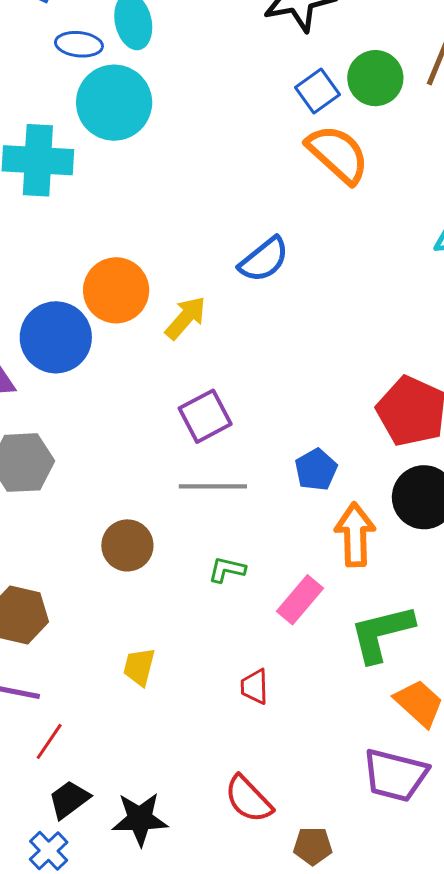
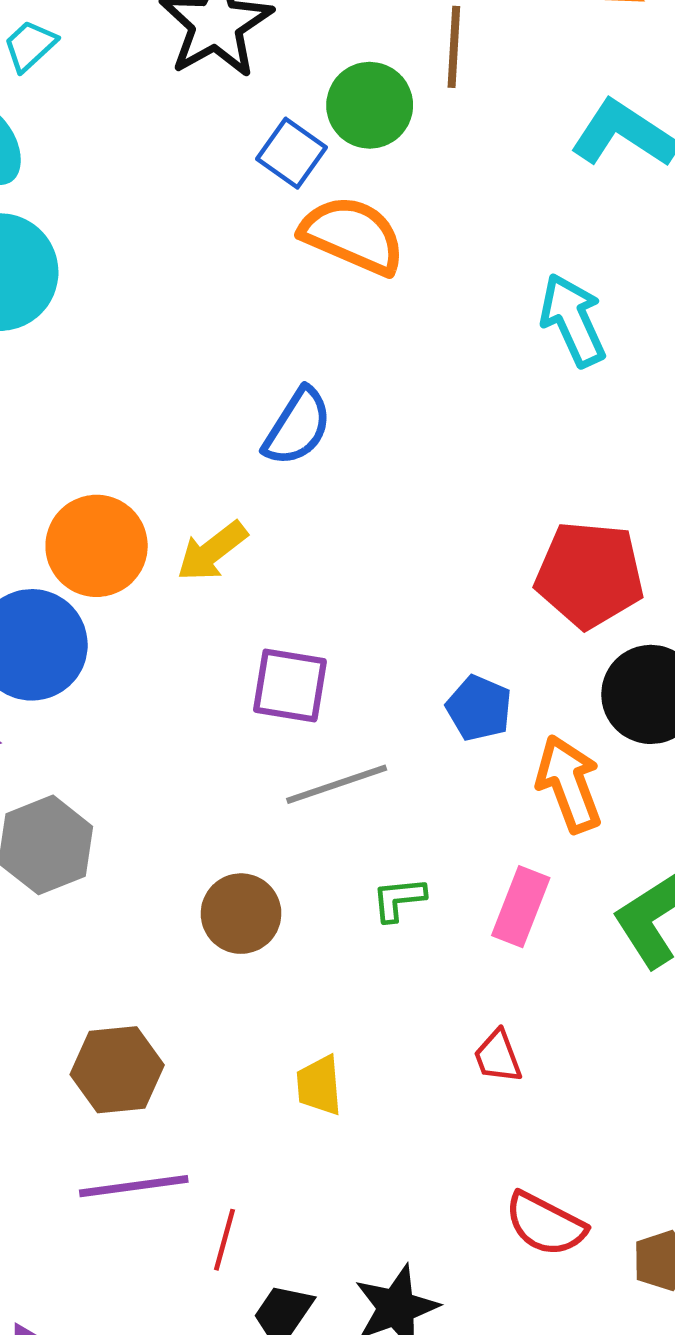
yellow arrow: (186, 318) -> (212, 551), turned -150
purple square: (205, 416) -> (290, 685), turned -34

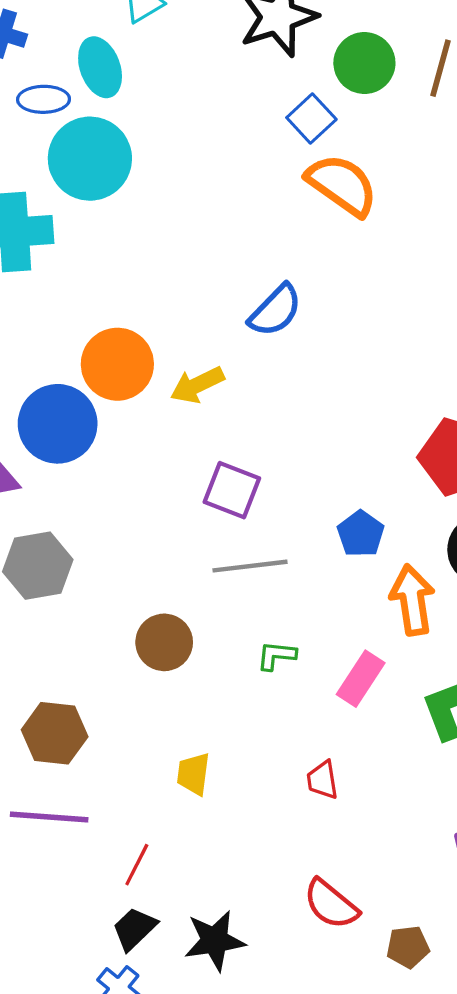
green circle: (370, 105) -> (364, 63), moved
red line: (225, 1240) -> (137, 865), moved

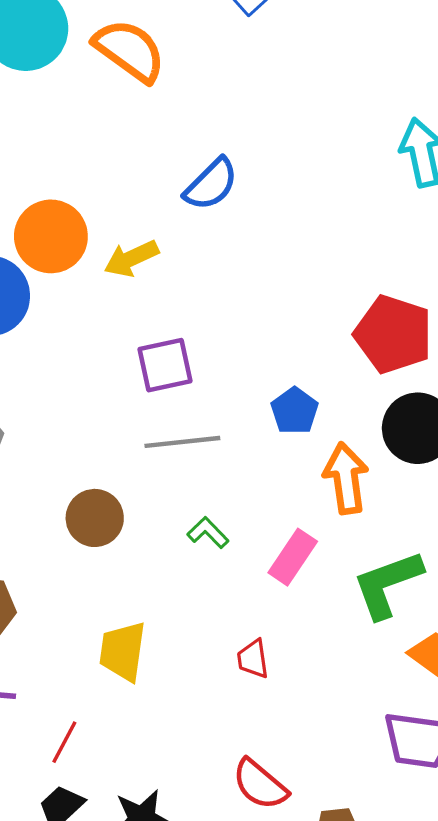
orange semicircle: (342, 185) -> (130, 51), moved
purple square: (232, 490) -> (165, 365), turned -34
green L-shape: (276, 656) -> (208, 533), turned 39
yellow trapezoid: (193, 774) -> (123, 651), size x1.4

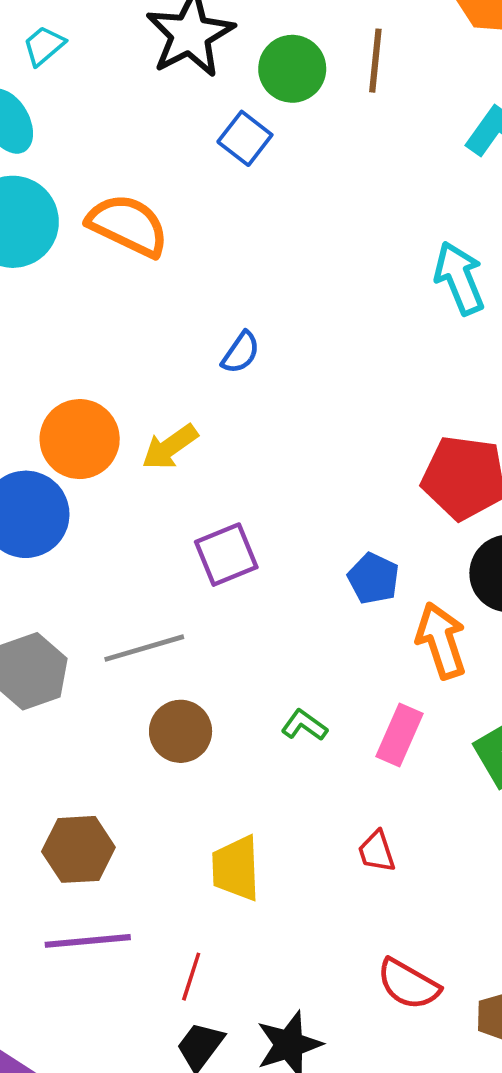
blue semicircle: (211, 184) -> (241, 352), size x0.7
gray line: (182, 442) -> (144, 648), moved

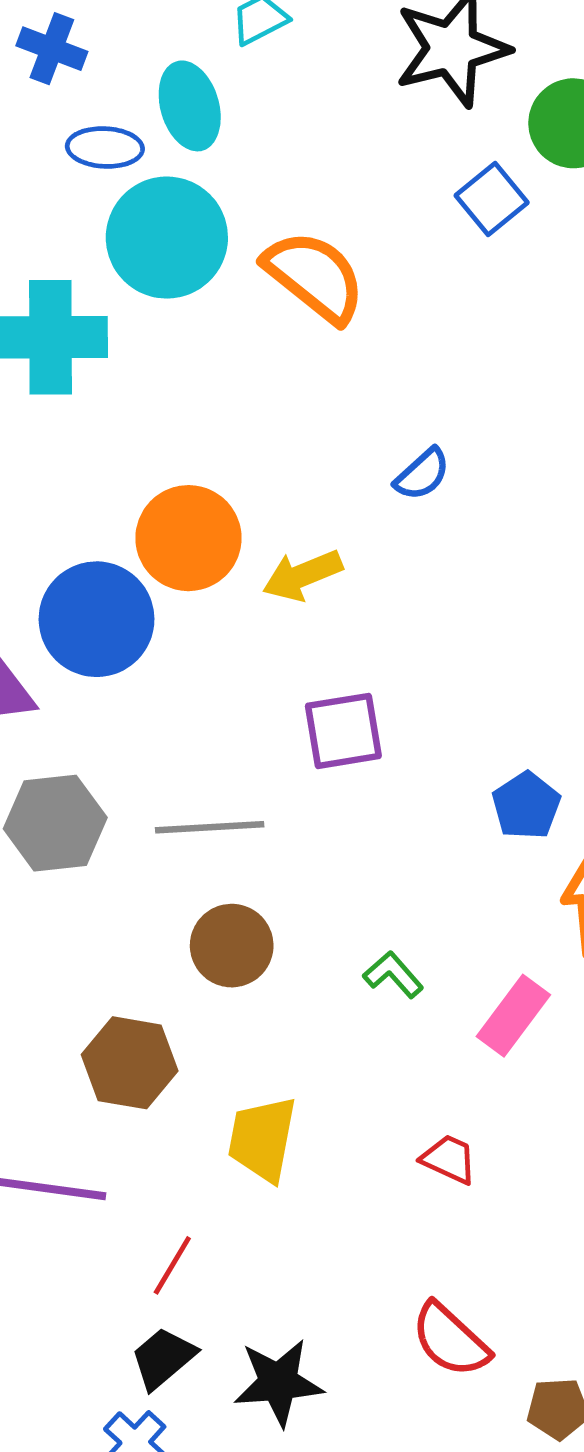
brown hexagon: (78, 849) -> (130, 1063), moved
red trapezoid: (377, 851) -> (449, 1159), turned 120

